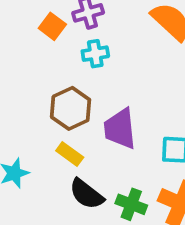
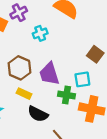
cyan cross: (95, 54) -> (40, 33), moved
green cross: (131, 204) -> (67, 95), moved

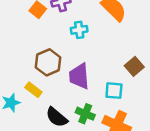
yellow rectangle: (24, 94) -> (33, 90), moved
green cross: (67, 95) -> (85, 114), moved

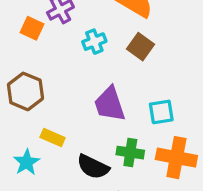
brown hexagon: (48, 62) -> (25, 91), moved
brown square: (134, 66) -> (141, 47), moved

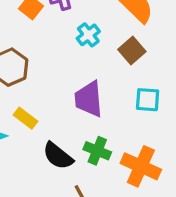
cyan cross: (94, 42) -> (88, 35), turned -30
cyan square: (161, 112) -> (148, 100), moved

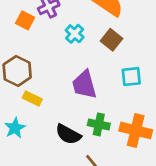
yellow rectangle: (25, 118) -> (32, 98), moved

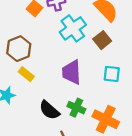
cyan cross: (75, 34) -> (73, 28), size x1.6

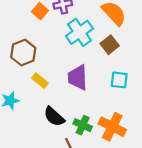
yellow rectangle: (26, 74) -> (40, 81), moved
green cross: (76, 108) -> (83, 125), moved

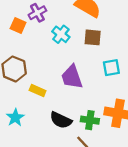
cyan cross: (79, 32) -> (61, 34), size x0.7
brown square: (110, 45) -> (93, 37), turned -30

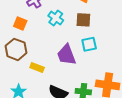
orange square: (18, 26) -> (20, 24), moved
cyan square: (111, 68) -> (89, 44), moved

